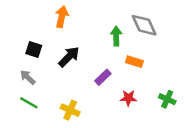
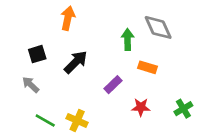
black square: (34, 49) -> (37, 54), turned -35
green cross: (167, 99) -> (183, 109), turned 35
green line: (29, 103) -> (45, 120), moved

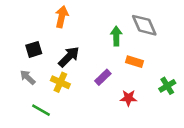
green cross: (183, 109) -> (167, 86), moved
yellow cross: (77, 120) -> (60, 82), moved

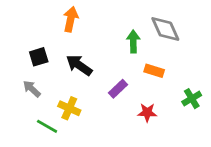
black arrow: (69, 57) -> (79, 65), turned -100
yellow cross: (60, 82) -> (69, 108), moved

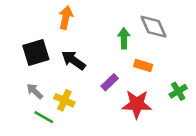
black square: (39, 57) -> (36, 52), size x1.5
gray arrow: (32, 89) -> (35, 91), moved
red star: (147, 112) -> (137, 104), size x1.6

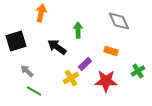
orange arrow: (66, 18) -> (41, 13), moved
green arrow: (124, 38) -> (78, 30), moved
black square: (36, 52) -> (16, 41), moved
yellow cross: (64, 100) -> (71, 78), moved, turned 35

